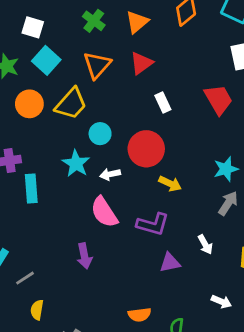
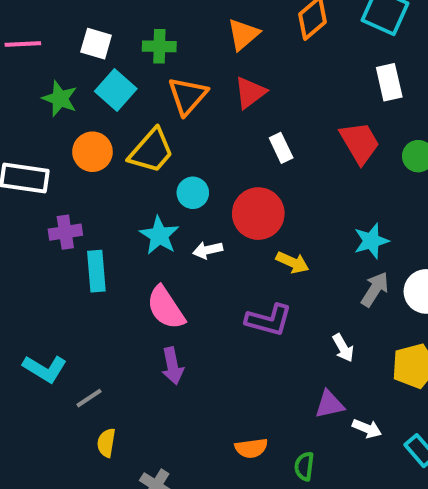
green cross: (94, 21) -> (159, 46), moved, turned -35
pink semicircle: (104, 212) -> (166, 308), moved
purple triangle: (170, 263) -> (329, 404), moved

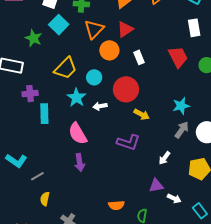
green star: (60, 99) -> (33, 38), moved
yellow trapezoid: (151, 151) -> (65, 68), moved
orange circle: (92, 152) -> (109, 50), moved
white arrow: (343, 348) -> (164, 158), turned 64

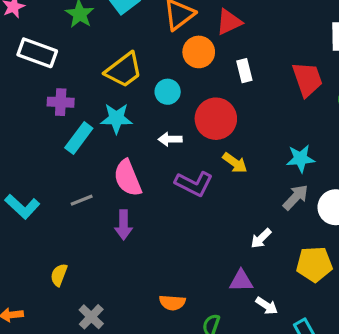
cyan star: (76, 98) -> (116, 118), moved, turned 30
cyan rectangle: (44, 114) -> (79, 138), turned 30
purple L-shape: (128, 142) -> (194, 184), moved
gray line: (37, 176) -> (82, 200), moved

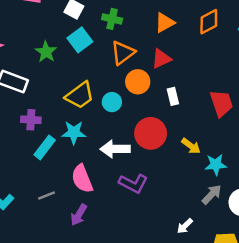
cyan circle: (168, 92) -> (112, 102), moved
white arrow: (170, 139) -> (115, 149), size x1.6
yellow arrow: (235, 163) -> (191, 146), moved
purple arrow: (124, 225) -> (79, 215), turned 30

